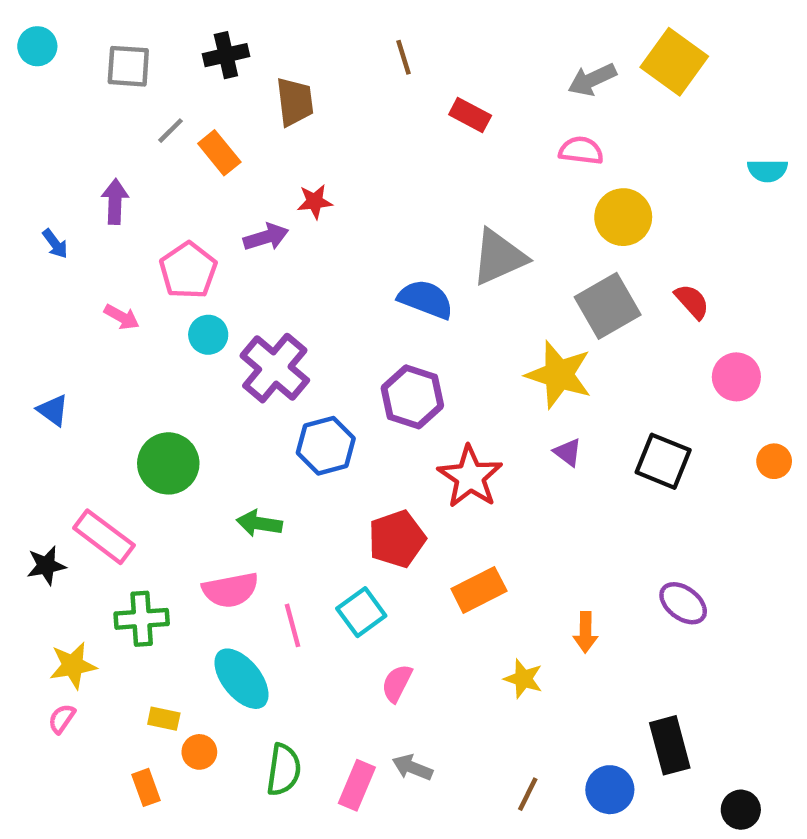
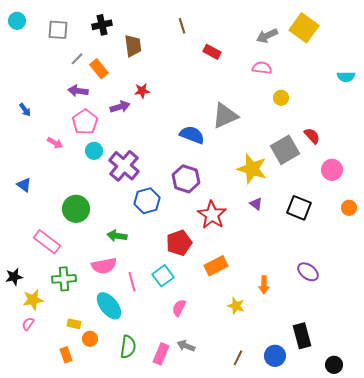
purple arrow: (115, 202) -> (78, 91), moved, turned -84
yellow circle: (623, 217) -> (281, 98), size x0.6
gray square: (608, 306) -> (285, 150), moved
black star: (46, 566) -> (14, 277), moved

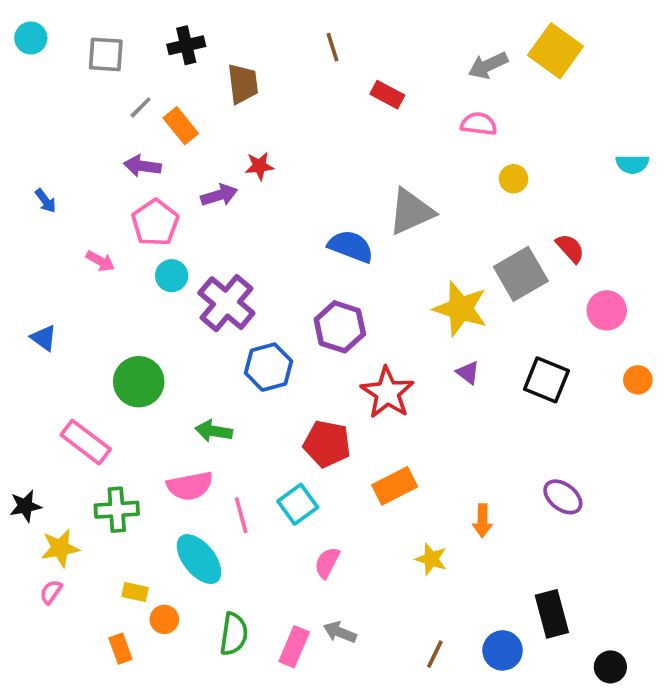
cyan semicircle: (346, 77) -> (632, 164), moved
red pentagon: (179, 243) -> (327, 444), turned 30

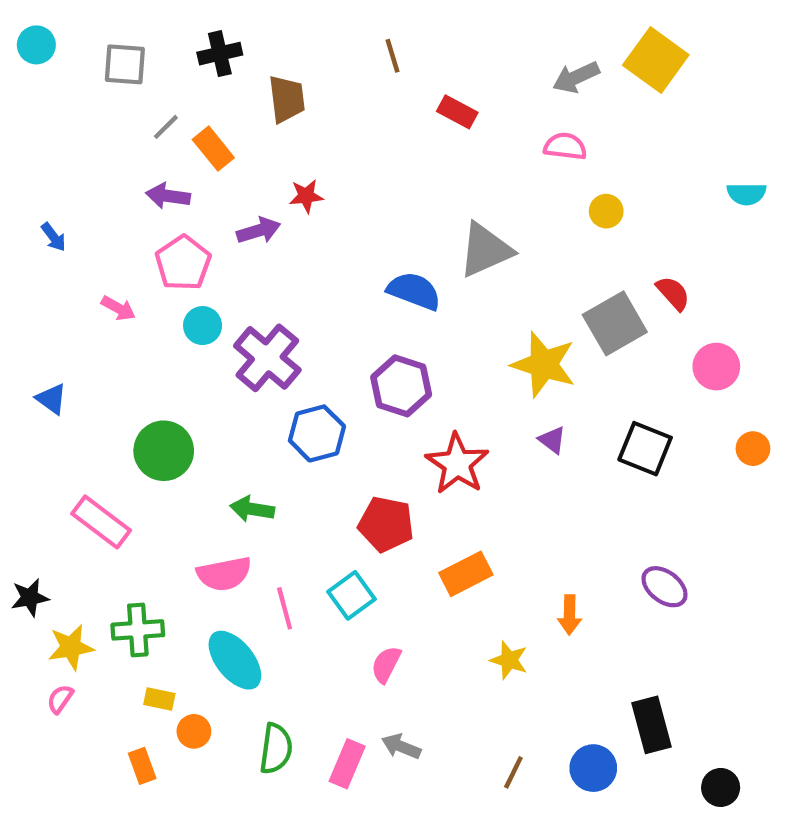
green cross: (117, 510) -> (138, 630), moved

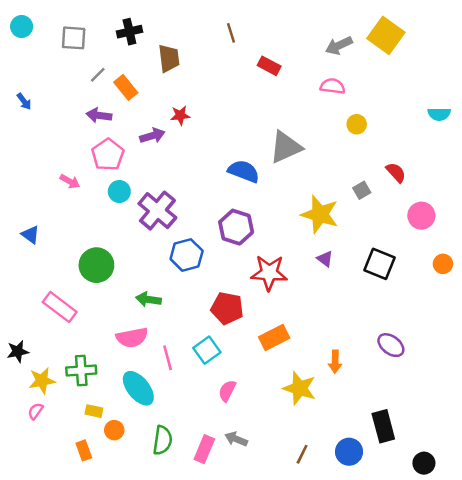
blue arrow: (54, 237) -> (24, 101), moved
gray square: (615, 323) -> (362, 190), size x0.5
red star: (457, 464) -> (269, 273), turned -30
yellow star: (509, 660) -> (300, 388), size x1.5

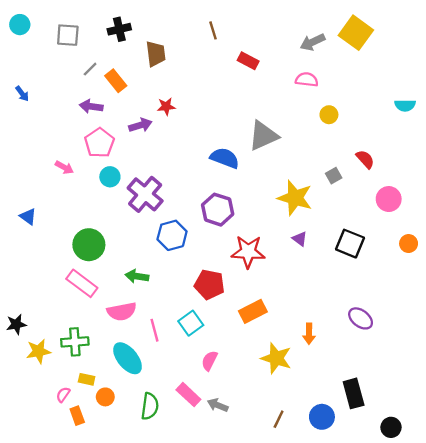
pink rectangle: (60, 307) -> (82, 283), moved
pink semicircle: (36, 411) -> (63, 395), moved
pink rectangle: (204, 449) -> (188, 395), moved, turned -70

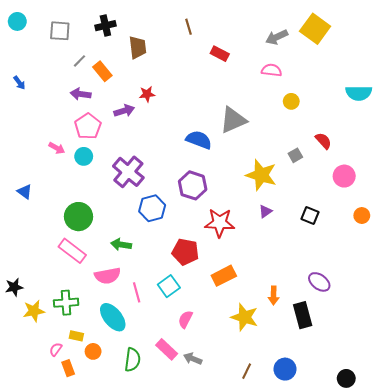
cyan semicircle: (405, 105) -> (359, 93), size x1.4
cyan circle: (110, 177) -> (84, 156), moved
purple triangle: (300, 239) -> (265, 211), turned 48
black square: (350, 244) -> (310, 216), size x0.7
black rectangle: (354, 393) -> (303, 315), moved

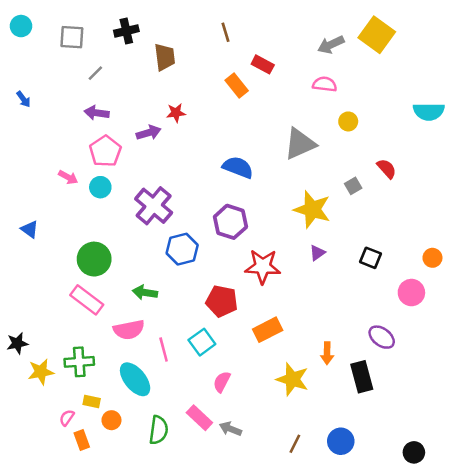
orange rectangle: (102, 71) -> (237, 86), moved
gray triangle: (233, 120) -> (300, 144), moved
pink circle: (344, 176) -> (411, 293), moved

